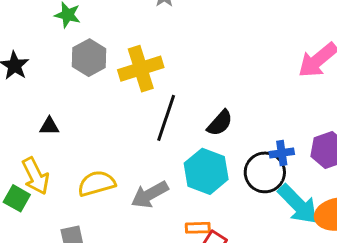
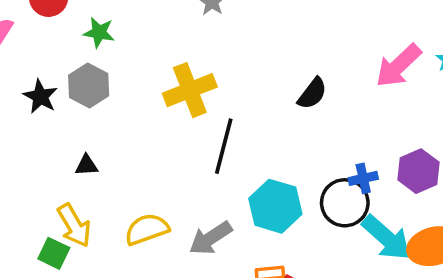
gray hexagon: (89, 58) -> (89, 85), moved
black semicircle: (220, 123) -> (312, 93), moved

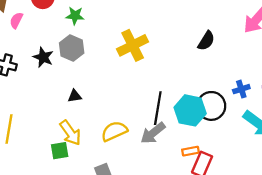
black line: (224, 146) -> (158, 108), moved
black circle: (345, 203) -> (211, 106), moved
green square: (54, 253) -> (60, 151), turned -30

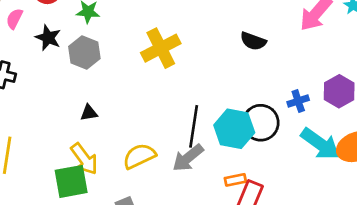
black semicircle: (206, 41) -> (253, 41), turned 78
black star: (43, 57) -> (48, 38), moved
green square: (60, 151) -> (71, 181), size x1.5

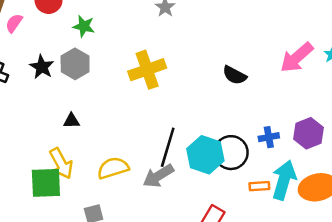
black star: (48, 38) -> (42, 67), moved
cyan arrow: (320, 144) -> (284, 180), turned -117
orange rectangle: (235, 180) -> (259, 186), moved

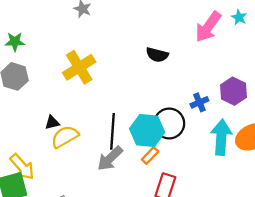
black triangle: (71, 121) -> (52, 123), moved
yellow semicircle: (113, 168) -> (65, 137), moved
orange rectangle: (259, 186) -> (150, 156), moved, turned -30

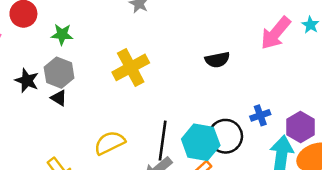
black semicircle: (157, 55) -> (217, 60), turned -30
purple hexagon: (234, 91) -> (301, 127), moved
black triangle: (52, 123) -> (59, 98), moved, turned 42

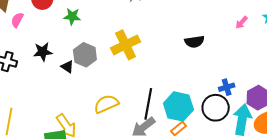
pink arrow: (276, 33) -> (242, 22), size x0.5
gray hexagon: (59, 73) -> (85, 55), moved
black star: (27, 81) -> (43, 52), turned -30
black circle: (225, 136) -> (216, 108), moved

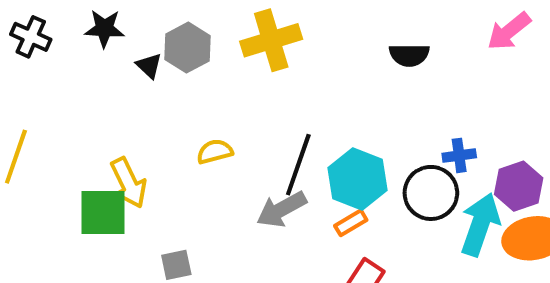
pink arrow: (242, 22) -> (509, 31), size x1.6
yellow semicircle: (106, 104) -> (215, 152), size x0.7

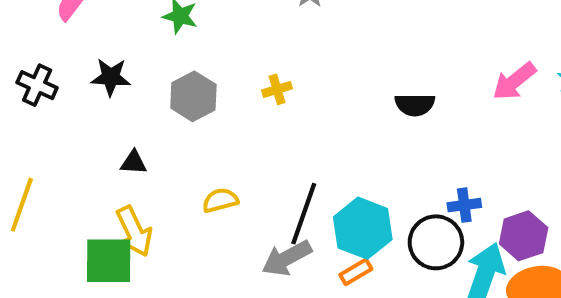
yellow cross: (271, 40) -> (277, 89), size x0.5
black triangle: (149, 66) -> (134, 162), moved, turned -40

